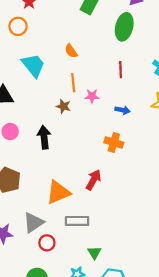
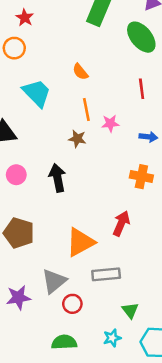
green ellipse: (124, 27) -> (141, 37), turned -48

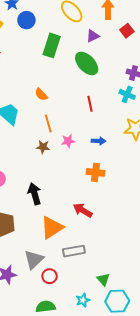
pink star: (110, 123) -> (68, 141), moved
black arrow: (57, 178) -> (35, 194), moved
red arrow: (121, 223) -> (83, 210), turned -78
green triangle: (130, 310) -> (103, 279), moved

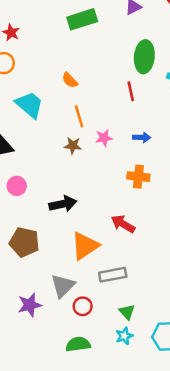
green rectangle: (52, 45) -> (82, 19), turned 55
green ellipse: (87, 63) -> (144, 57), moved, turned 50
black arrow: (35, 194) -> (63, 204), turned 95
green triangle: (103, 279) -> (127, 312), moved

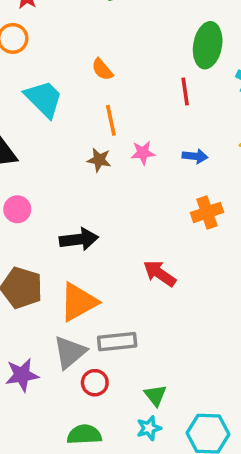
orange cross: (138, 177) -> (207, 212), moved, turned -30
orange triangle: (85, 246) -> (78, 302), moved
gray rectangle: (113, 275) -> (117, 342), moved

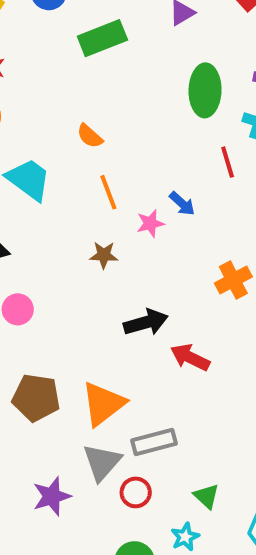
red line: (185, 91) -> (228, 162), moved
blue arrow: (195, 156) -> (182, 204), moved, turned 45
brown star: (99, 160) -> (104, 255), moved
black arrow: (79, 239) -> (146, 322), moved
cyan star: (149, 428) -> (185, 537), moved

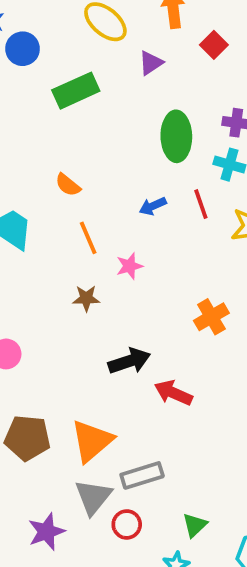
blue arrow: (182, 204) -> (153, 206), moved, turned 116
green triangle: (206, 496) -> (195, 525), turned 36

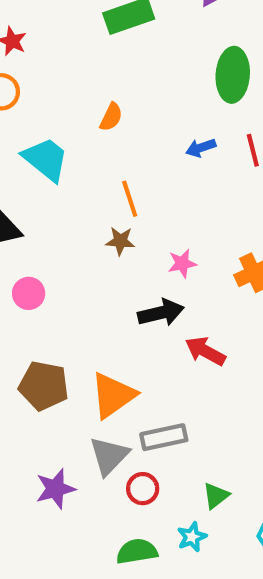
orange semicircle: (68, 185) -> (111, 117), turned -108
orange line: (88, 238) -> (130, 199), moved
pink star: (129, 266) -> (182, 263), moved

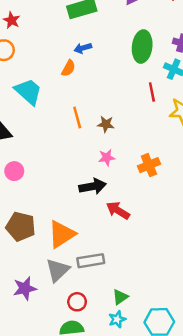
blue arrow: (201, 148) -> (83, 48), moved
brown star: (120, 241) -> (106, 124), moved
red circle: (143, 489) -> (77, 302), moved
cyan star: (192, 537) -> (117, 319), moved

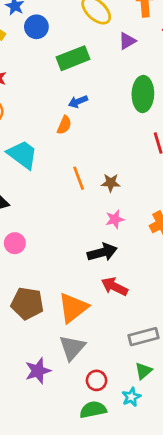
red arrow: (118, 210) -> (114, 286), moved
gray rectangle: (91, 261) -> (144, 337), moved
cyan star: (117, 319) -> (131, 397), moved

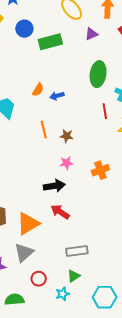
blue circle: (36, 27) -> (24, 29), moved
blue arrow: (78, 102) -> (57, 96), moved
green semicircle: (93, 410) -> (15, 300), moved

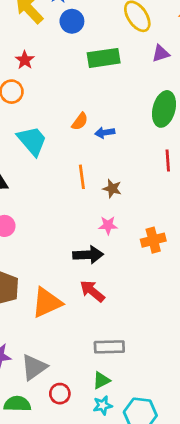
blue circle: (24, 29) -> (72, 21), moved
gray triangle: (24, 253) -> (34, 367), moved
red circle: (39, 279) -> (60, 394), moved
cyan star: (63, 294) -> (103, 405), moved

